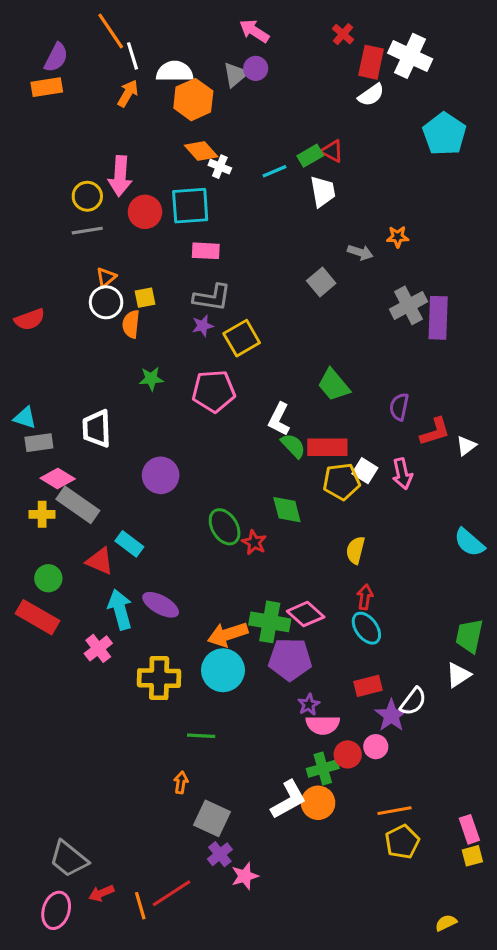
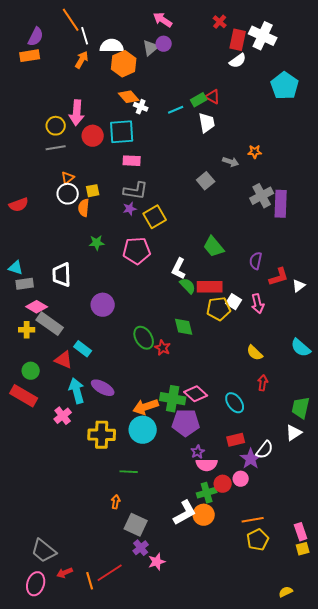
yellow semicircle: (355, 550) -> (255, 353), moved, turned -60
red arrow: (365, 597) -> (263, 383), moved

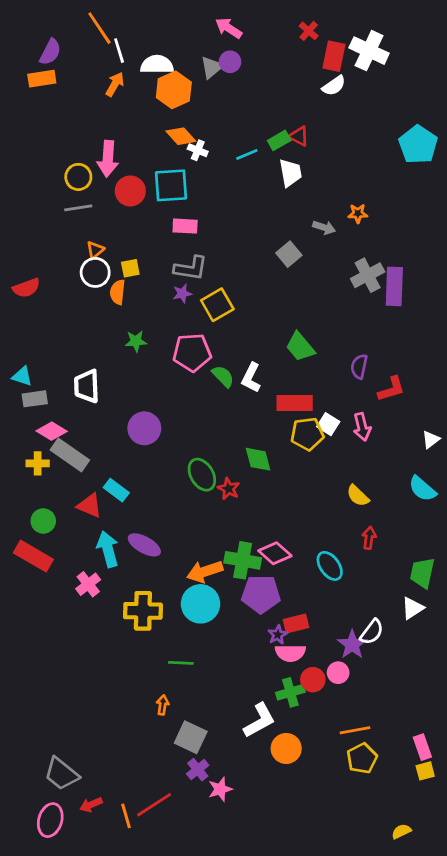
cyan pentagon: (285, 86) -> (418, 145), moved
green semicircle: (188, 286) -> (223, 376), moved
white triangle: (299, 286) -> (431, 440), moved
red rectangle: (236, 440) -> (296, 624), moved
orange circle: (204, 515) -> (286, 748), moved

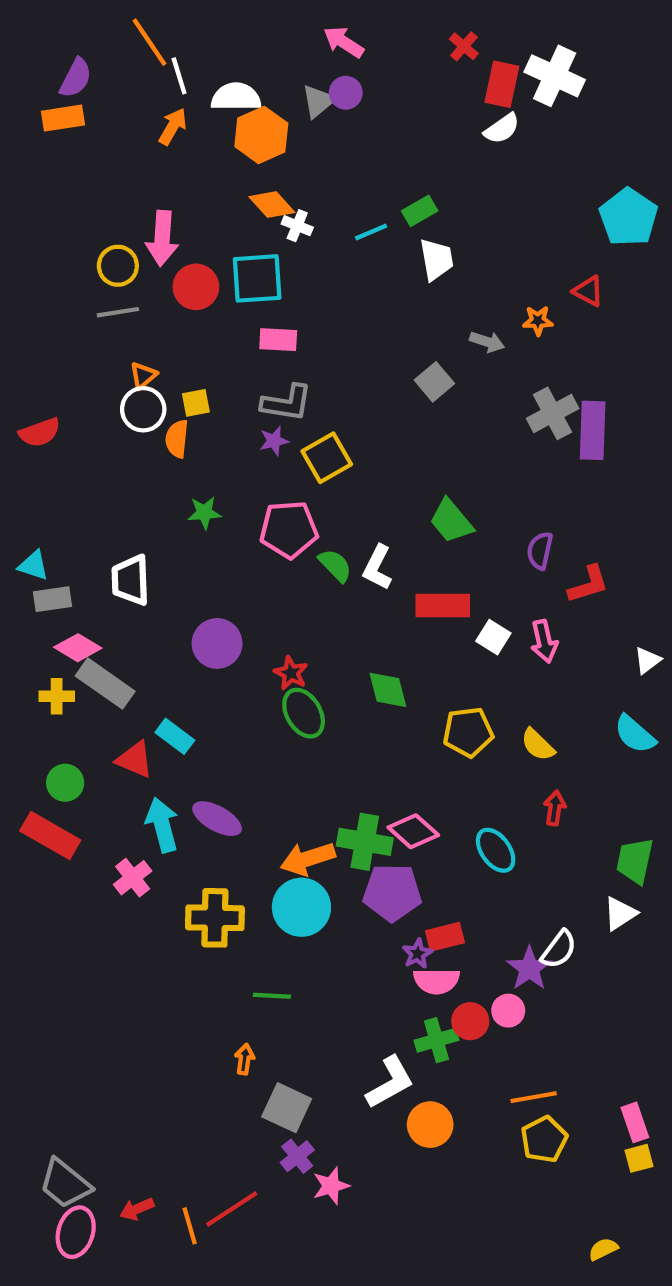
red triangle: (299, 136) -> (588, 291), moved
yellow pentagon: (307, 434) -> (468, 732), moved
red star: (229, 489) -> (291, 673), moved
gray trapezoid: (61, 774) -> (65, 1184), moved

